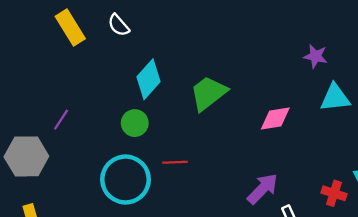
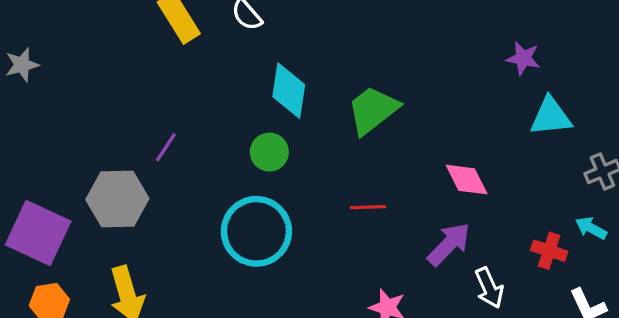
cyan diamond: (149, 79) -> (289, 91), turned -33
pink diamond: (275, 118) -> (467, 180), moved, turned 72
red line: (175, 162) -> (368, 207), moved

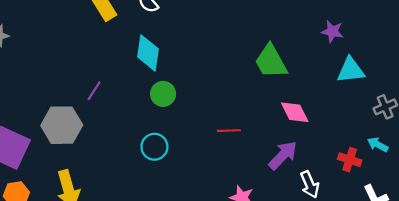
cyan diamond: (289, 91) -> (148, 53), moved
green trapezoid: (373, 110) -> (271, 62), moved, turned -81
cyan circle: (256, 231) -> (154, 147), size x0.6

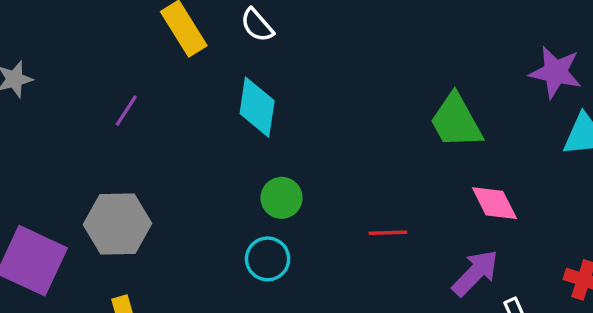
purple star: (332, 31) -> (555, 72), size x1.4
purple line: (94, 91) -> (126, 111), moved
green circle: (163, 94) -> (282, 198), moved

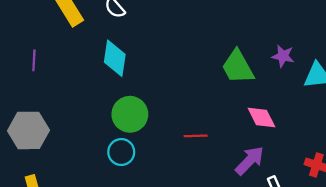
purple star: (555, 72) -> (283, 56), moved, size x0.7
purple line: (126, 111) -> (34, 60), turned -30
green circle: (282, 198) -> (130, 114), size x1.4

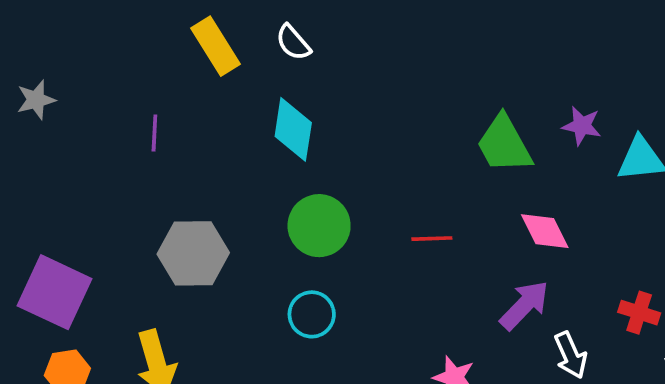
gray hexagon: (29, 130) -> (193, 253), moved
red line: (196, 136) -> (432, 239), moved
cyan circle: (121, 152) -> (312, 314), moved

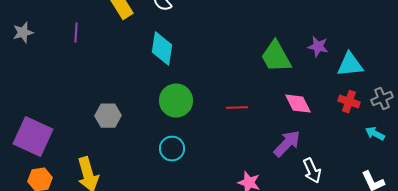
purple line: (154, 133) -> (76, 33), moved
gray hexagon: (193, 253) -> (108, 116), size x0.7
red cross: (639, 313) -> (349, 102), moved

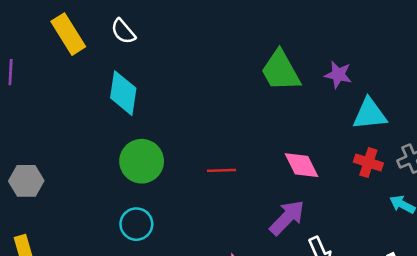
purple star: (318, 47) -> (338, 75), moved
green trapezoid: (276, 57) -> (281, 71), moved
gray hexagon: (108, 116) -> (26, 181), moved

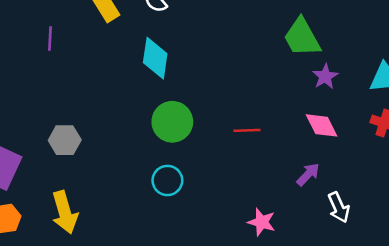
purple star: (338, 75) -> (325, 77), moved, turned 30
purple arrow: (287, 218) -> (308, 174), size x0.7

